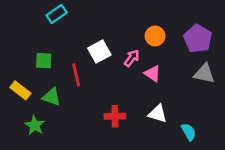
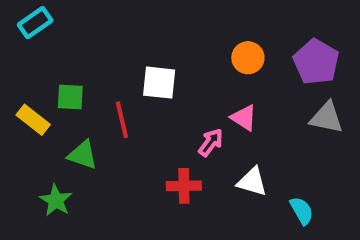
cyan rectangle: (57, 14) -> (35, 23), moved
white square: (99, 52) -> (159, 83), turned 35
pink arrow: (132, 58) -> (211, 142), moved
yellow rectangle: (20, 90) -> (33, 120), moved

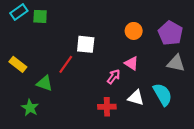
green square: (70, 97) -> (40, 16), moved
red line: (122, 120) -> (66, 64), turned 48
red cross: (184, 186) -> (107, 107), moved
cyan semicircle: (302, 211) -> (163, 94), moved, size x1.5

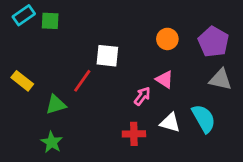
green triangle: (45, 83) -> (56, 105), turned -36
green star: (30, 108) -> (52, 142), moved

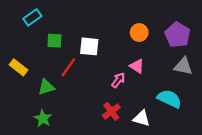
cyan rectangle: (24, 15) -> (32, 17), moved
green square: (50, 21) -> (54, 41), moved
cyan semicircle: (204, 118) -> (169, 99), turned -35
white triangle: (170, 123) -> (142, 118), moved
red cross: (134, 134) -> (111, 111), turned -36

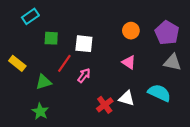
pink arrow: (118, 80) -> (84, 75), moved
white triangle: (142, 118) -> (127, 98), moved

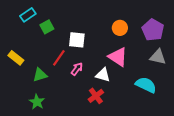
green square: (51, 38) -> (47, 27), moved, turned -32
pink triangle: (129, 62) -> (118, 57), size x1.5
white triangle: (127, 98) -> (103, 75), moved

